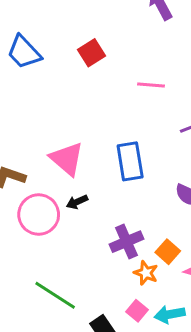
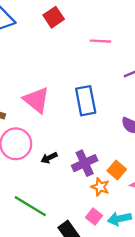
black arrow: (77, 202) -> (49, 158), moved

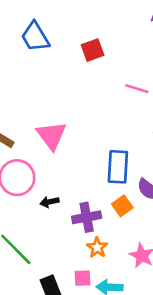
blue rectangle: (86, 101) -> (118, 167), moved
orange square: (117, 170) -> (122, 206), moved
pink square: (94, 217) -> (82, 278), turned 35

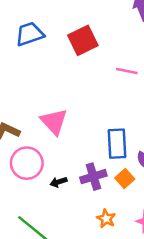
blue trapezoid: (35, 37) -> (30, 34), turned 108
red square: (93, 50) -> (83, 40), size x1.4
purple cross: (87, 217) -> (93, 177), moved

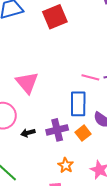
pink line: (127, 71) -> (90, 77), moved

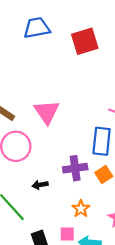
black arrow: (28, 133) -> (40, 185), moved

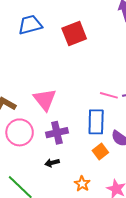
purple cross: (75, 168) -> (57, 133), moved
black arrow: (40, 185) -> (52, 163), moved

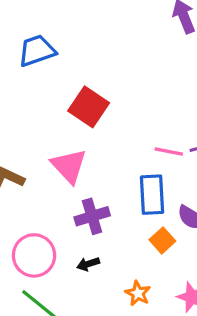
red square: (74, 34) -> (89, 107), moved, turned -30
pink circle: (20, 132) -> (34, 255), moved

